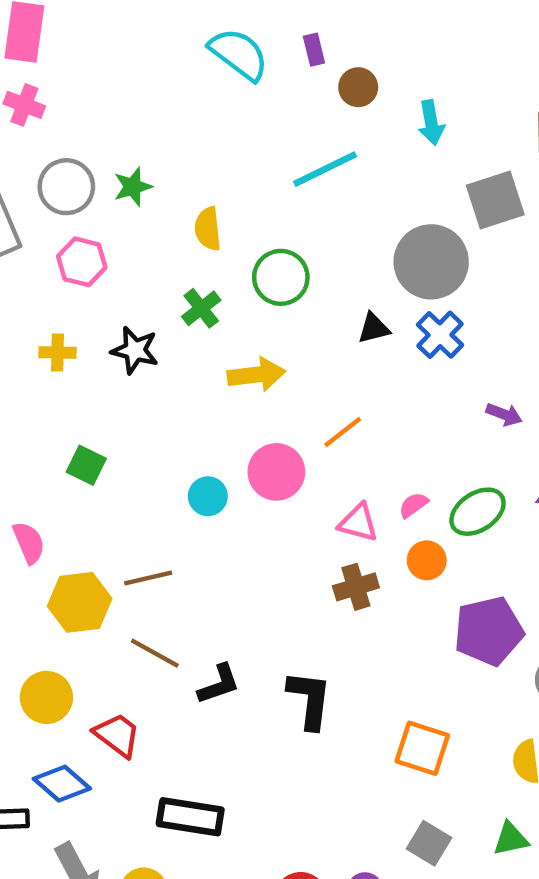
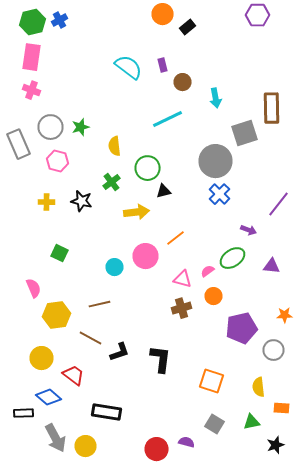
black triangle: (374, 328) -> (164, 191), moved
green ellipse: (478, 512) -> (232, 258), moved
brown line: (148, 578) -> (100, 304), moved

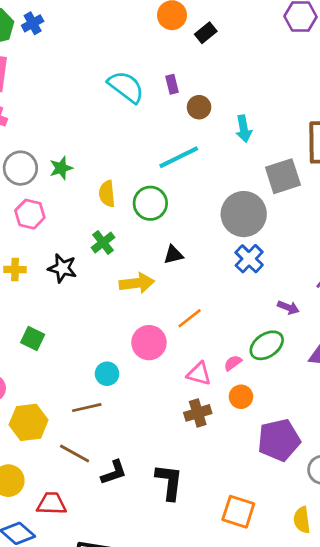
green circle: (148, 168) -> (150, 203), moved
cyan circle: (114, 267) -> (107, 374), moved
red trapezoid: (74, 375) -> (52, 504), turned -35

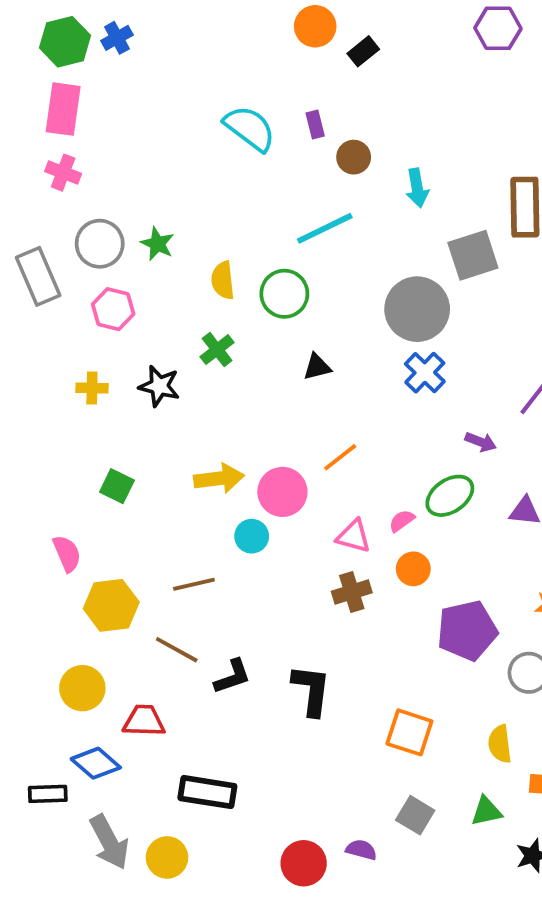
green star: (61, 168) -> (157, 244), turned -30
yellow arrow: (137, 283) -> (219, 478), moved
cyan circle: (107, 374) -> (252, 536), moved

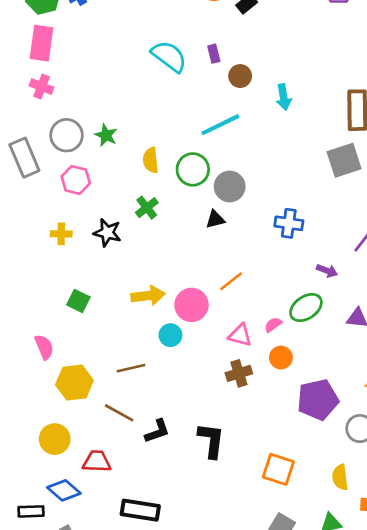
gray square: (473, 255) -> (344, 160), moved
gray circle: (417, 309) -> (230, 187), moved, size x0.7
blue cross: (425, 373) -> (289, 223), turned -36

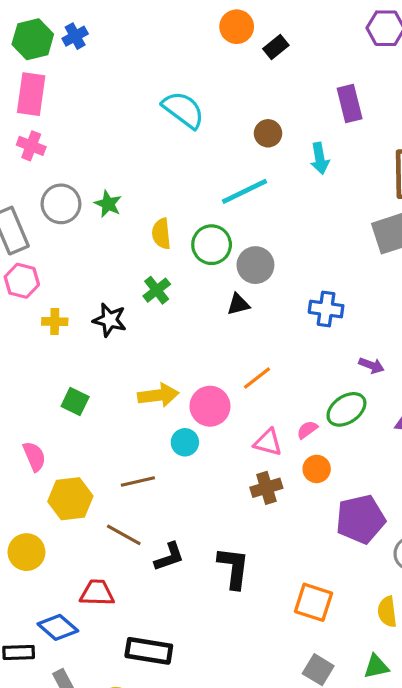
purple rectangle: (214, 54) -> (350, 104), moved, size x1.6
pink hexagon: (76, 180) -> (22, 281), moved
yellow circle: (55, 439) -> (26, 552), moved

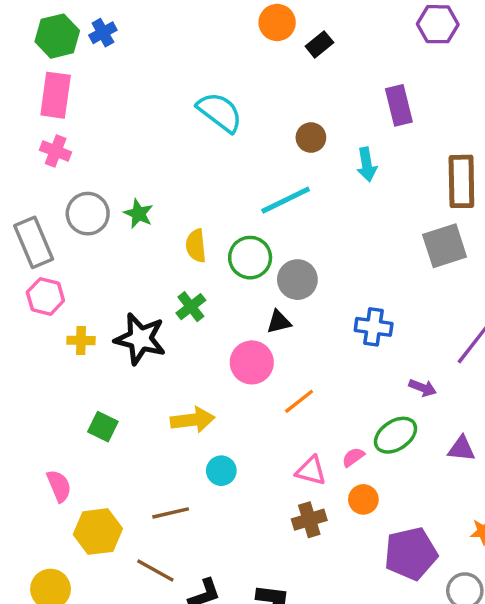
black star: (110, 320) -> (140, 339), size x1.4
pink circle: (210, 406) -> (252, 362), moved

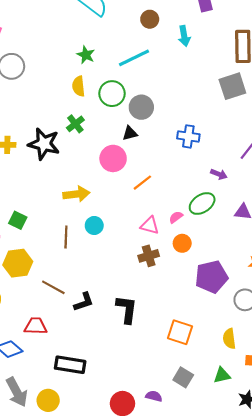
green star: (138, 214) -> (86, 55), moved
green square: (103, 427) -> (18, 220), moved
brown line: (171, 513) -> (66, 237), moved, turned -75

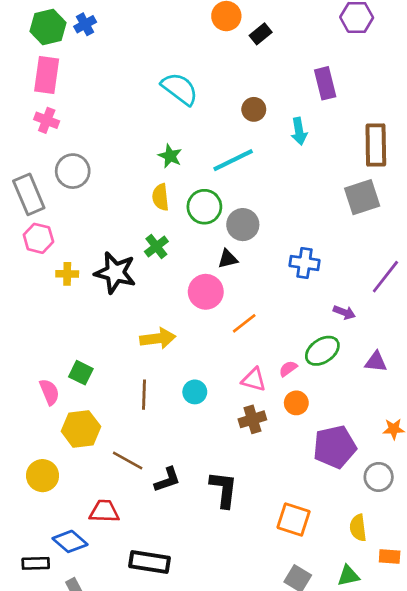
cyan circle: (94, 225) -> (195, 392), moved

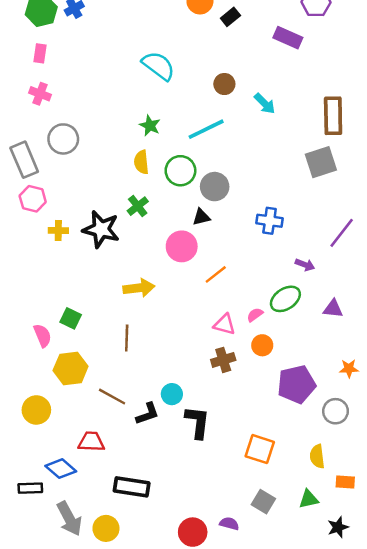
pink rectangle: (47, 75) -> (40, 53), size x0.6
purple rectangle: (325, 83) -> (288, 38), moved, turned -52
cyan arrow: (299, 131) -> (265, 104), turned -35
cyan circle: (195, 392) -> (172, 394), moved

